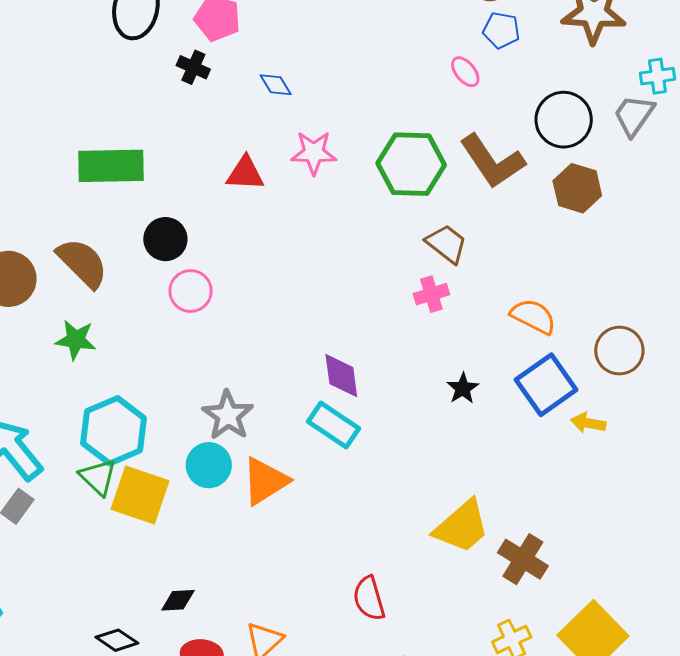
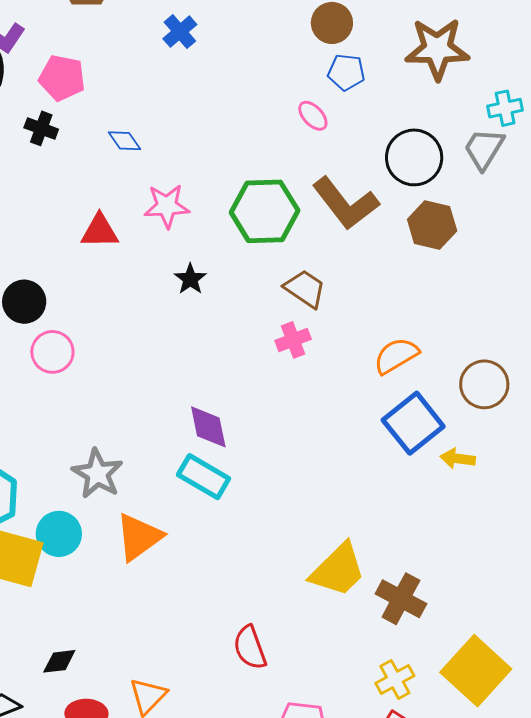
orange semicircle: (533, 316) -> (396, 356), turned -54
black star: (463, 388) -> (190, 279), moved
cyan circle: (209, 465) -> (59, 534), moved

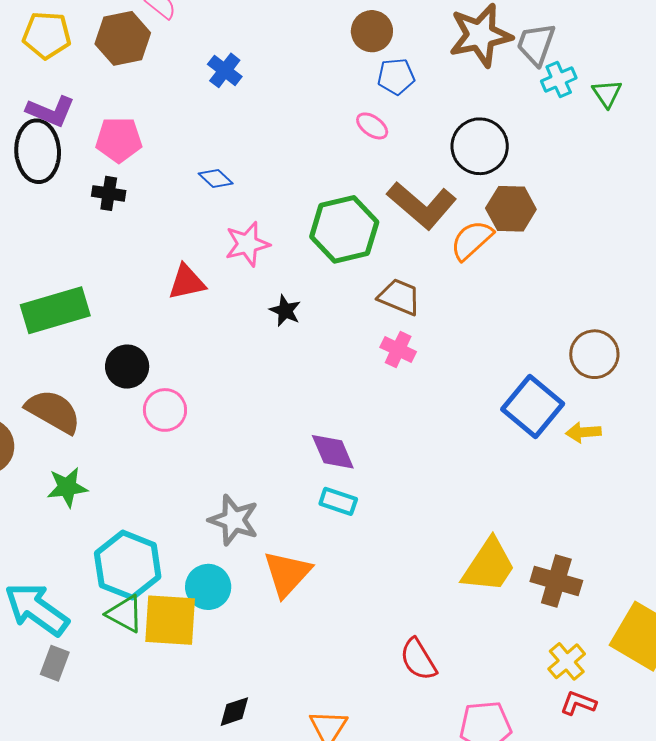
blue diamond: (125, 141) -> (216, 179), moved
gray trapezoid: (484, 149) -> (536, 44), moved
pink cross: (293, 340) -> (398, 349), turned -32
orange semicircle: (396, 356) -> (472, 240), moved
cyan rectangle: (204, 477) -> (338, 501), size x0.7

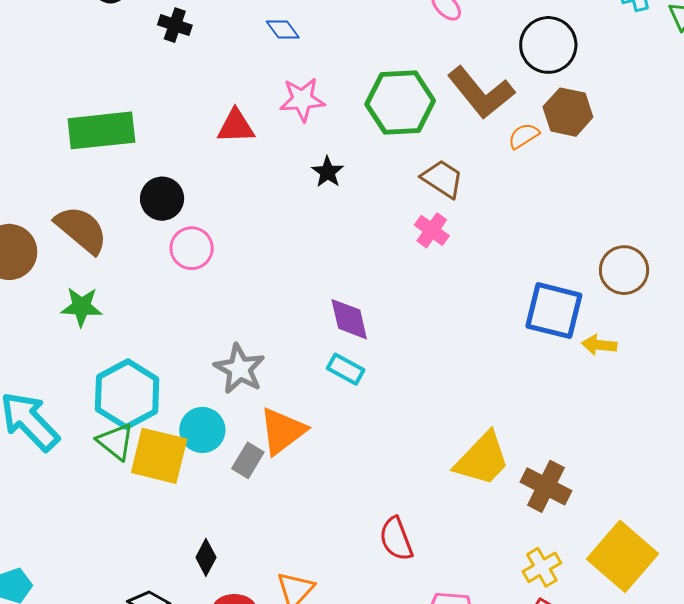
orange semicircle: (472, 240) -> (524, 136), size x0.7
blue square: (533, 407) -> (554, 311), turned -36
gray rectangle: (55, 663) -> (248, 460), moved
black diamond: (234, 712) -> (206, 557), turned -54

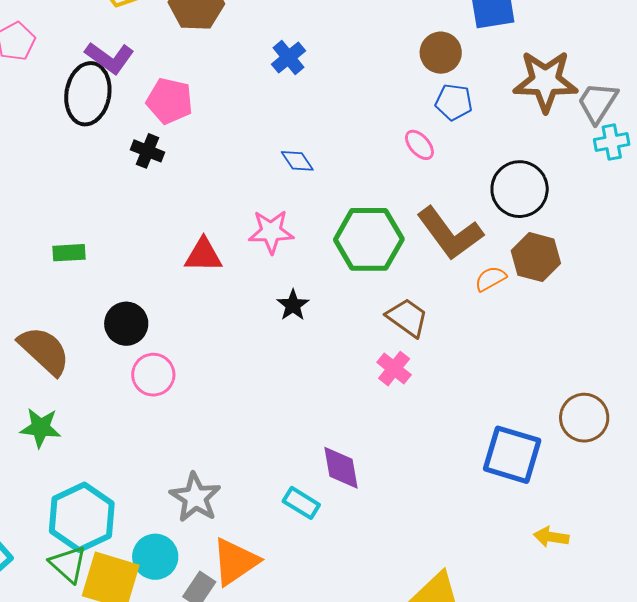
blue diamond: (283, 30) -> (297, 161), moved
green rectangle: (101, 130) -> (69, 253), size x0.5
purple diamond: (349, 319) -> (341, 468), moved
yellow arrow: (599, 345) -> (551, 537), moved

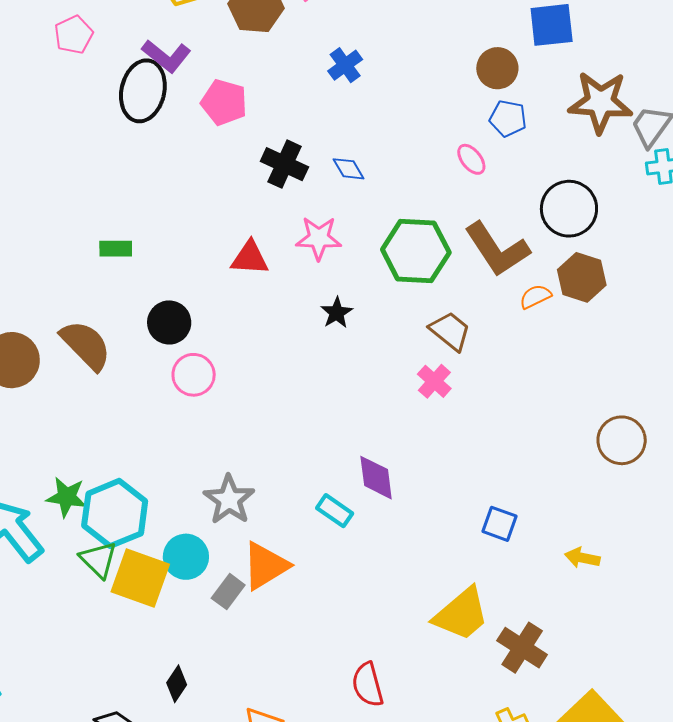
black cross: (147, 151) -> (284, 164), moved, size x1.4
green star: (40, 428) -> (67, 497), moved
blue square: (512, 455) -> (500, 524), moved, size x0.6

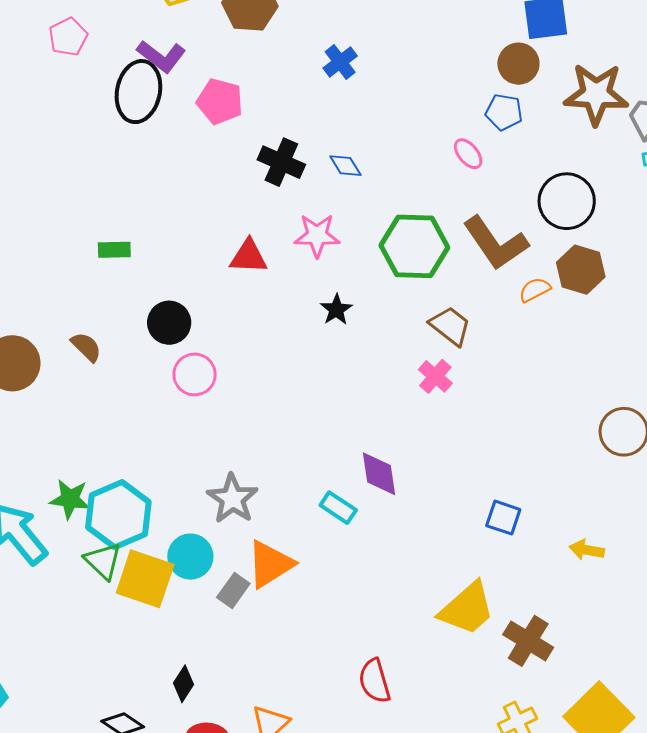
brown circle: (497, 68) -> (518, 64), moved
brown semicircle: (86, 345) -> (86, 347), size x0.6

